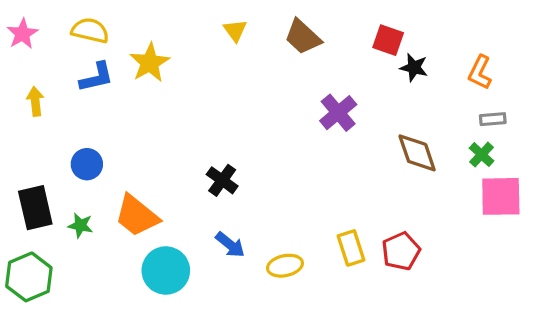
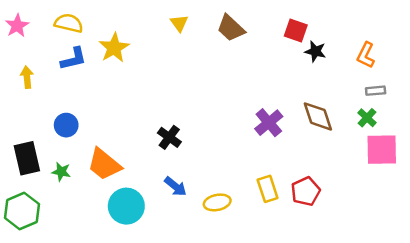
purple cross: (338, 113) -> (269, 123), moved

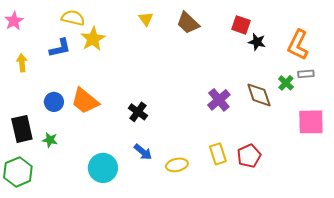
yellow semicircle: (69, 23) -> (73, 18), moved
orange L-shape: (366, 55) -> (298, 45), size x1.4
green cross: (367, 118) -> (286, 83), moved
orange trapezoid: (104, 164) -> (85, 101), moved

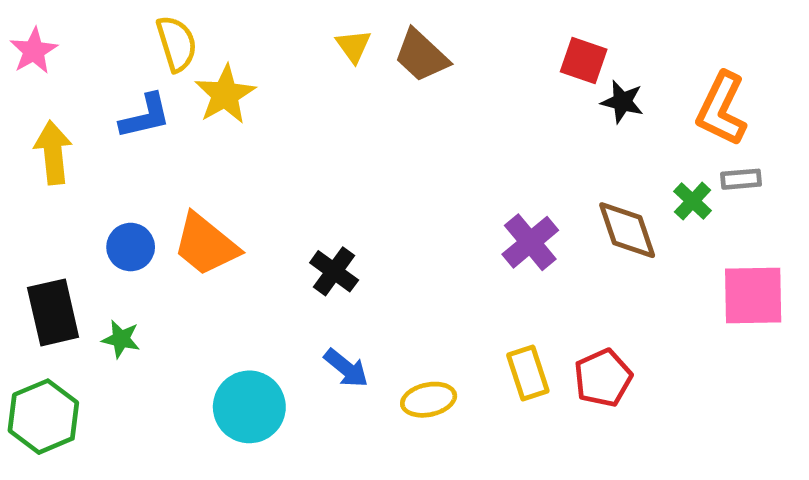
yellow semicircle: (73, 18) -> (177, 44), turned 60
brown trapezoid: (188, 23) -> (421, 56), moved
yellow arrow: (22, 63) -> (53, 153), size x1.4

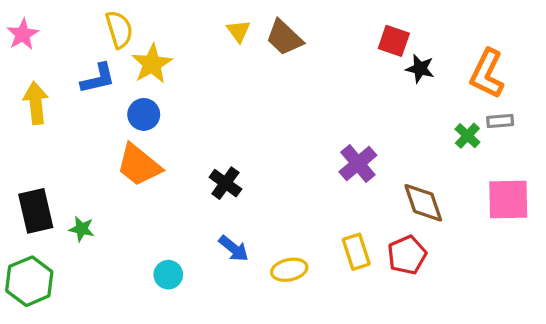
brown diamond: (627, 230) -> (423, 203), moved
blue circle: (131, 247) -> (144, 114), moved
cyan circle: (249, 407) -> (168, 275), size x0.6

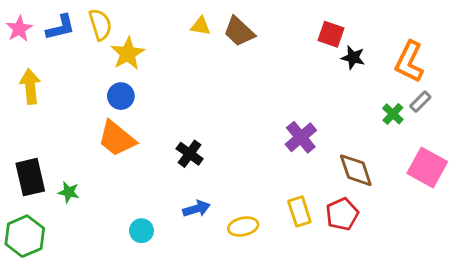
yellow triangle: (239, 31) -> (201, 26), turned -45
blue L-shape: (98, 78) -> (60, 27), moved
gray rectangle: (500, 121) -> (420, 102), turned -40
pink square: (508, 199) -> (427, 167), turned 30
blue arrow: (234, 248) -> (196, 209), turned -56

